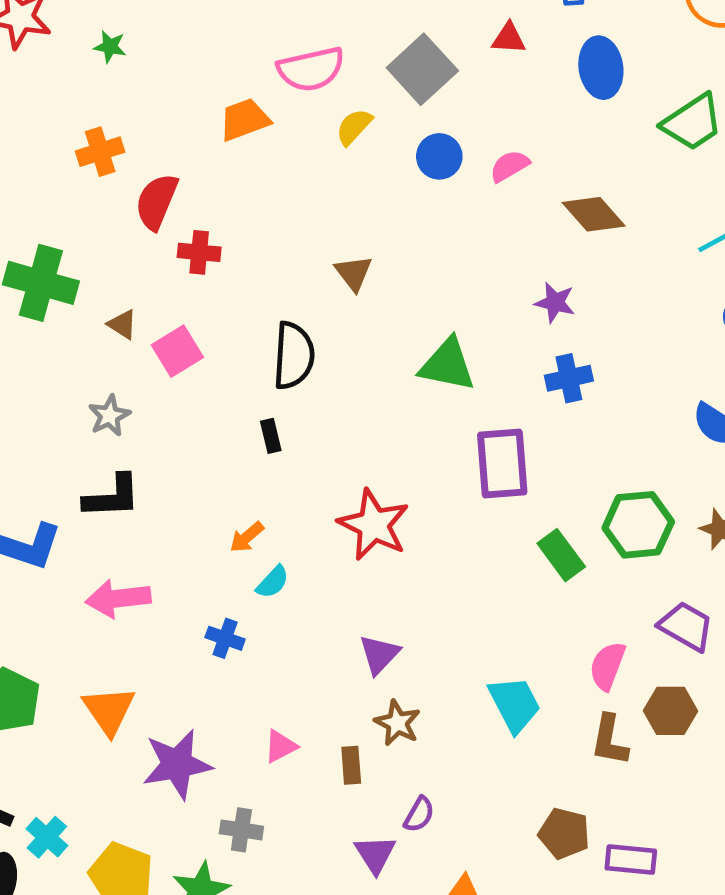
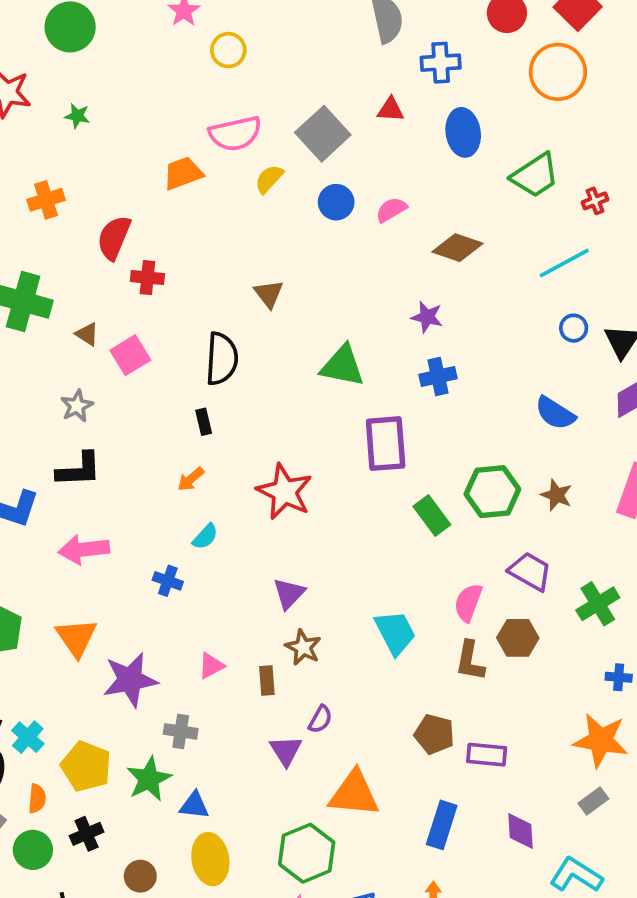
orange cross: (100, 152) -> (46, 200), moved
brown diamond: (594, 214) -> (457, 248), turned -30
orange arrow: (247, 537) -> (191, 479), moved

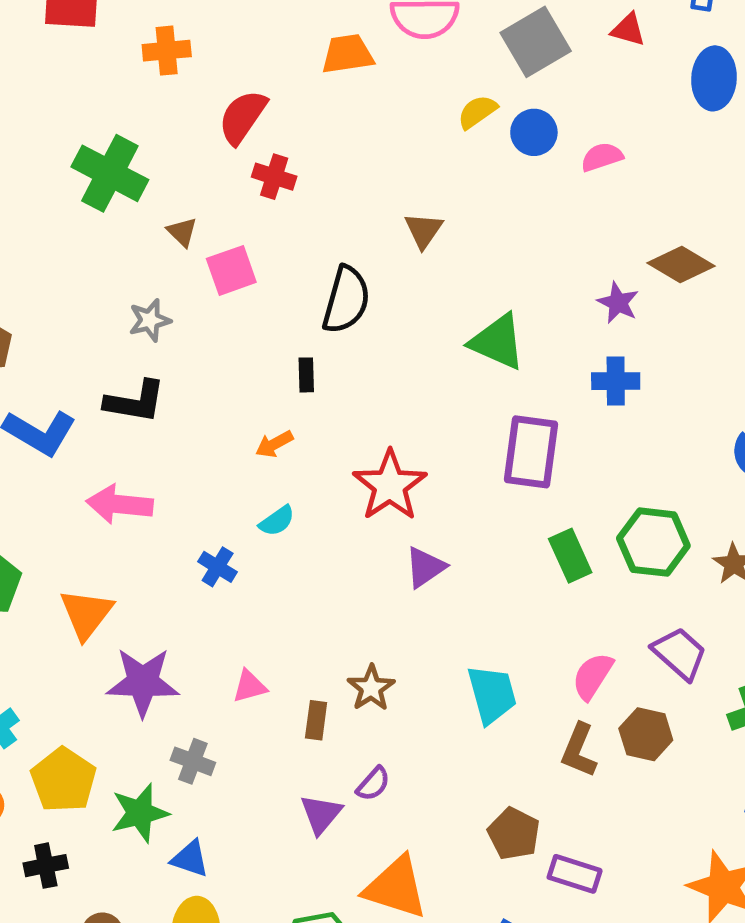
yellow semicircle: (269, 179) -> (477, 112), moved
brown diamond: (457, 248) -> (681, 264), moved
purple triangle: (289, 593) -> (425, 567), moved

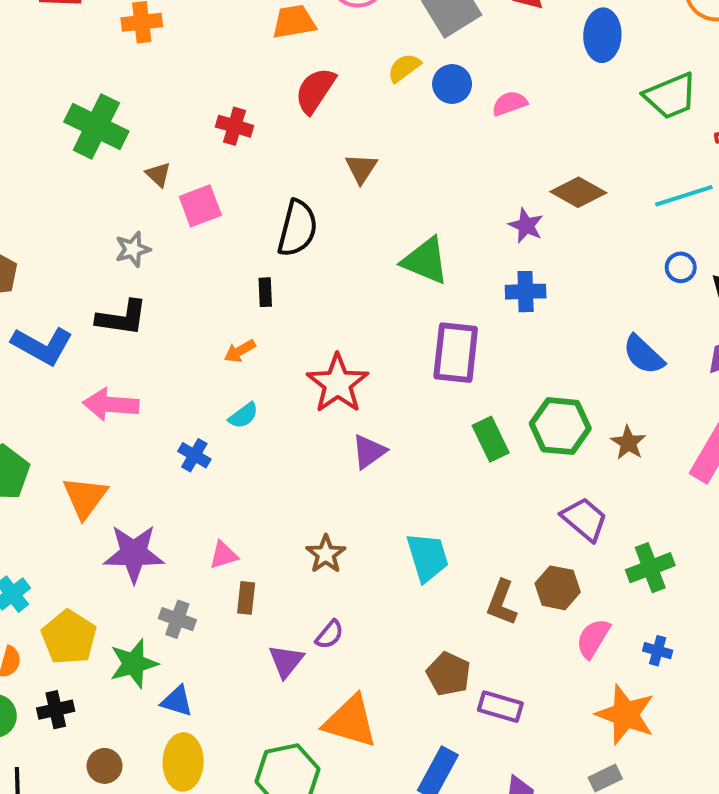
red semicircle: (243, 117) -> (315, 90), moved
pink semicircle: (593, 676) -> (593, 638), moved
brown rectangle: (316, 720) -> (246, 598), moved

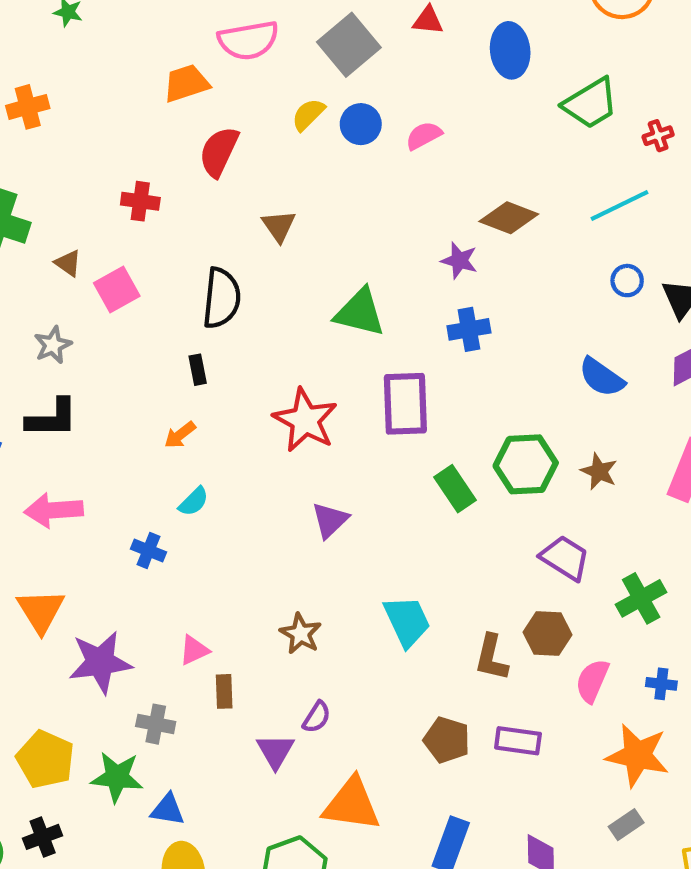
red star: (338, 384) -> (305, 420), moved
green star: (134, 664) -> (117, 777), turned 30
purple rectangle: (500, 707) -> (518, 741), moved

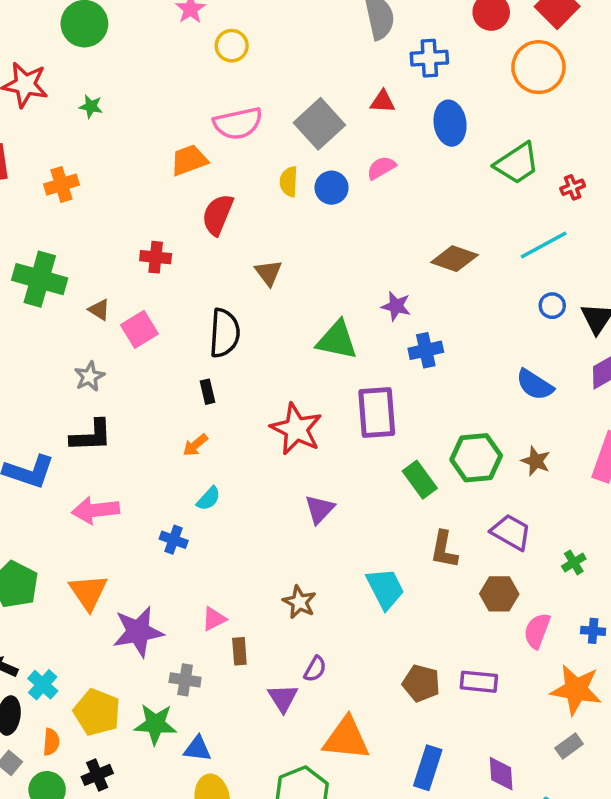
yellow semicircle: (308, 115) -> (289, 182), turned -40
pink semicircle: (424, 136) -> (381, 168), moved
purple star: (459, 260) -> (396, 306), moved
green cross: (641, 598) -> (574, 562), size x0.6
brown L-shape: (491, 657) -> (444, 550), moved

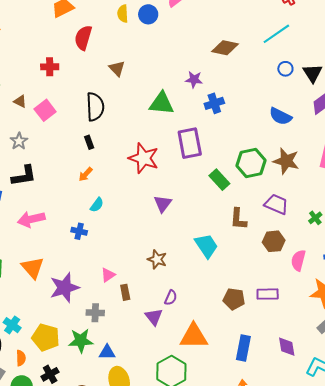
brown star: (536, 461) -> (286, 161), size x1.5

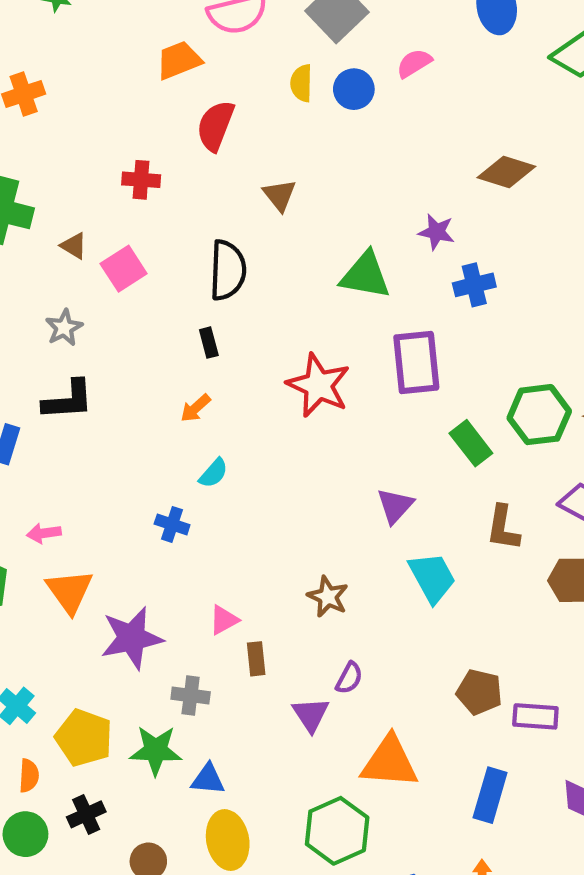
purple triangle: (163, 204) -> (395, 506), moved
pink arrow: (31, 219) -> (44, 533), moved, size x0.6
purple rectangle: (268, 294) -> (535, 716), moved

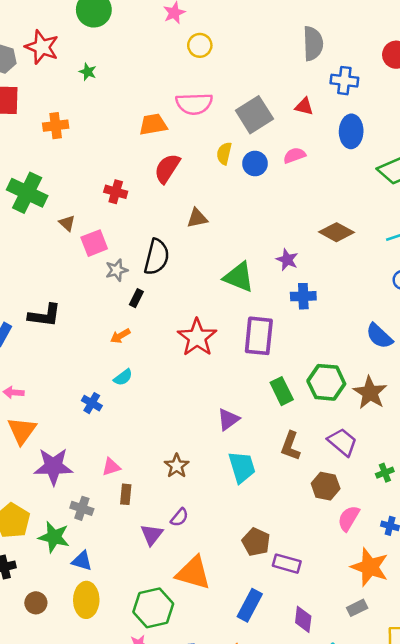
brown triangle: (280, 195) -> (197, 218), turned 45
gray star: (64, 328) -> (117, 270), moved
black rectangle: (209, 343) -> (136, 298), turned 30

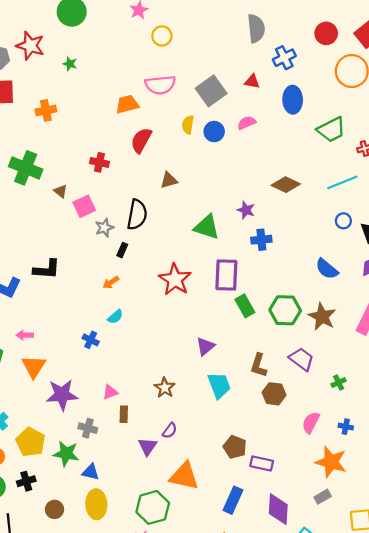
blue cross: (344, 81) -> (284, 58), turned -30
green rectangle: (282, 391) -> (245, 306), moved
brown hexagon: (326, 486) -> (274, 394), moved
purple diamond: (303, 619) -> (278, 509), size x1.4

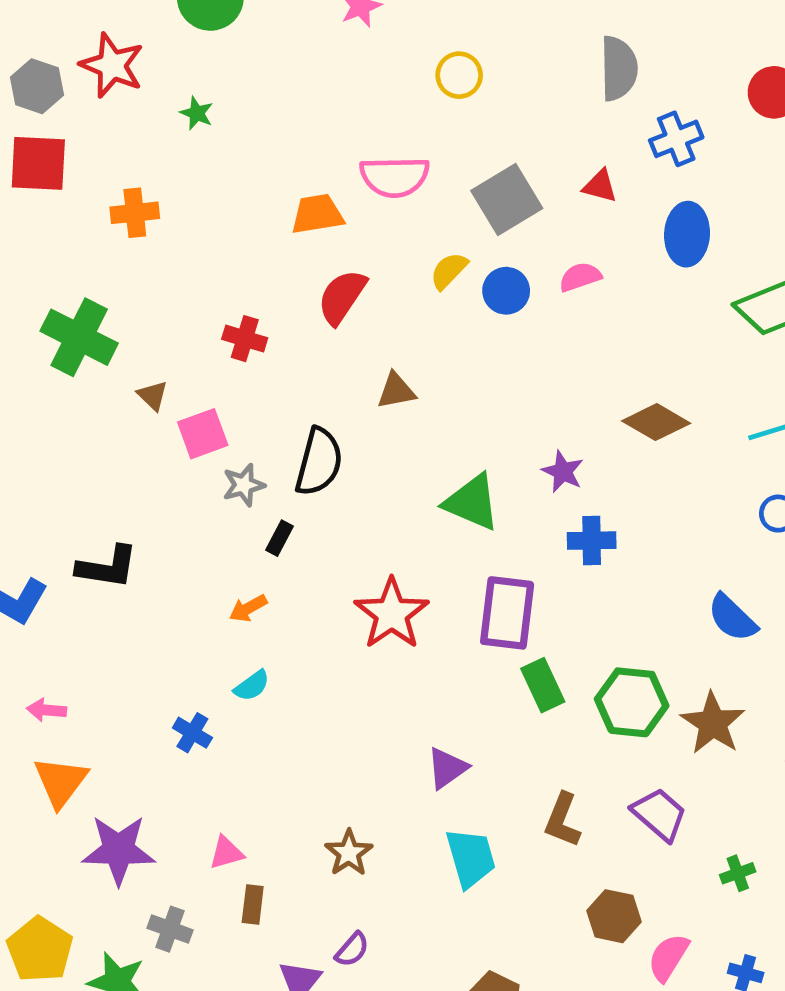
yellow circle: (162, 36) -> (459, 75), moved
yellow semicircle: (188, 125) -> (449, 271), turned 30
brown hexagon: (274, 394) -> (614, 916), moved

